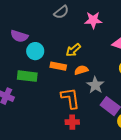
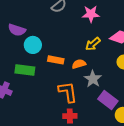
yellow arrow: (73, 50) -> (93, 44), moved

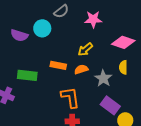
yellow arrow: (93, 44) -> (85, 49), moved
cyan circle: (33, 45) -> (42, 28), moved
gray star: (93, 79) -> (103, 78), moved

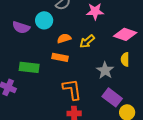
orange semicircle: (81, 69) -> (64, 38), moved

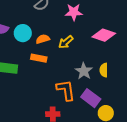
cyan circle: (44, 20) -> (23, 33), moved
yellow semicircle: (125, 59) -> (104, 70), moved
orange L-shape: (72, 89) -> (66, 90), moved

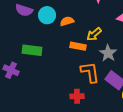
yellow arrow: (66, 42) -> (94, 34), moved
orange rectangle: (39, 58) -> (78, 46), moved

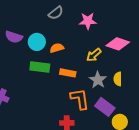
yellow arrow: (94, 34) -> (94, 55), moved
green rectangle: (32, 50) -> (40, 67), moved

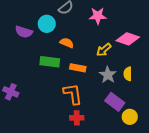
cyan circle: (37, 42) -> (47, 24), moved
orange semicircle: (57, 48) -> (67, 43), turned 40
orange L-shape: (80, 99) -> (73, 94), moved

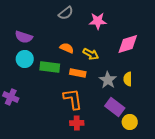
cyan circle: (47, 24) -> (25, 59), moved
pink diamond: (128, 39) -> (128, 44), turned -35
yellow arrow: (104, 50) -> (91, 54), moved, turned -112

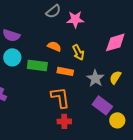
pink star: (98, 21) -> (75, 19), moved
yellow arrow: (91, 54) -> (78, 52), turned 35
yellow semicircle: (128, 79) -> (115, 77), turned 32

